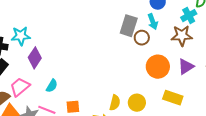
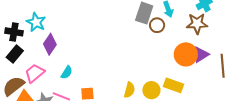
cyan star: (21, 36) -> (36, 22), turned 30
orange circle: (158, 67) -> (186, 54), moved
yellow rectangle: (173, 98) -> (174, 85), moved

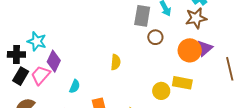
brown circle: (157, 25) -> (155, 37), moved
brown line: (223, 66) -> (230, 69), moved
pink trapezoid: (35, 73) -> (41, 75), moved
yellow semicircle: (129, 90) -> (116, 62), moved

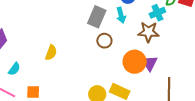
purple triangle: (205, 48) -> (149, 63), turned -36
yellow semicircle: (116, 62) -> (51, 53), moved

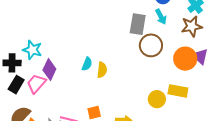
brown circle: (104, 41) -> (151, 45), size x1.5
cyan semicircle: (14, 69) -> (87, 64), moved

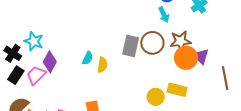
gray rectangle: (138, 24) -> (131, 46), moved
brown star: (192, 26) -> (180, 41), moved
black cross: (12, 63) -> (13, 53), turned 30

